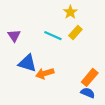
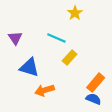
yellow rectangle: (75, 33) -> (70, 58), moved
orange arrow: (45, 73) -> (45, 90), moved

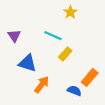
orange arrow: (45, 90) -> (42, 85), turned 144
blue semicircle: (93, 99) -> (74, 91), moved

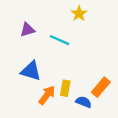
purple triangle: (14, 36) -> (27, 30), moved, turned 48
yellow rectangle: (65, 54) -> (65, 88), moved, turned -32

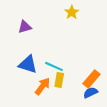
cyan line: (60, 40) -> (54, 66), moved
blue semicircle: (84, 102) -> (90, 93), moved, turned -48

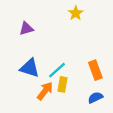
cyan line: (54, 66) -> (57, 70), turned -66
orange rectangle: (91, 79) -> (95, 70), moved, turned -60

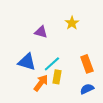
yellow star: (76, 13) -> (72, 23), moved
purple triangle: (26, 28) -> (41, 32), moved, turned 32

